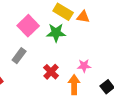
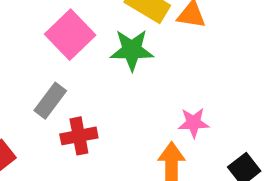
red cross: (51, 72) -> (79, 136), moved, turned 35

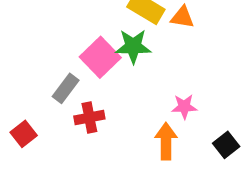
pink square: (70, 35) -> (100, 57), moved

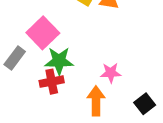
green star: (133, 46) -> (59, 61), moved
red cross: (89, 118) -> (52, 82), moved

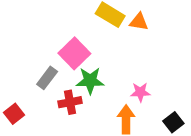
red cross: (52, 82) -> (70, 102), moved

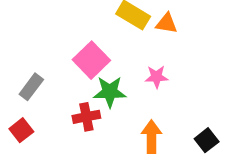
gray rectangle: (47, 78) -> (31, 87), moved
pink star: (140, 92) -> (157, 77), moved

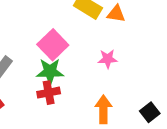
green star: (110, 92) -> (50, 71), moved

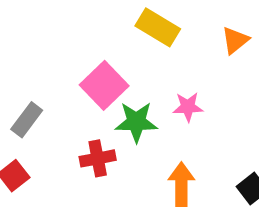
orange triangle: (116, 14) -> (235, 40), moved, turned -48
green star: (50, 71) -> (136, 122), moved

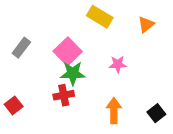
gray rectangle: (27, 120) -> (21, 48), moved
green star: (136, 122) -> (73, 73), moved

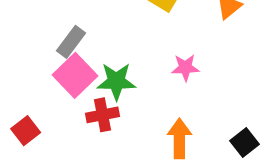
gray rectangle: (21, 48) -> (71, 42), moved
pink square: (68, 51) -> (75, 75), moved

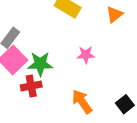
orange arrow: (179, 139) -> (82, 102), turned -35

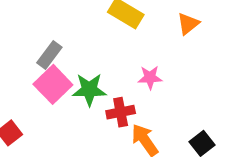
red cross: (31, 86) -> (121, 112), moved

